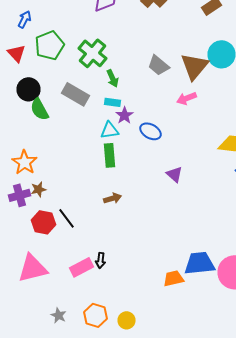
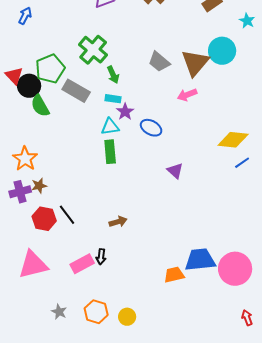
green pentagon: (50, 45) -> (50, 69), moved
red triangle: (16, 53) -> (14, 76), moved
brown arrow: (112, 198) -> (118, 222), moved

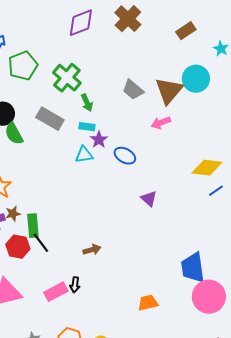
green pentagon: (50, 69) -> (23, 66), moved
green rectangle: (110, 152) -> (33, 226), moved
blue trapezoid: (200, 260) -> (193, 268), moved, turned -92

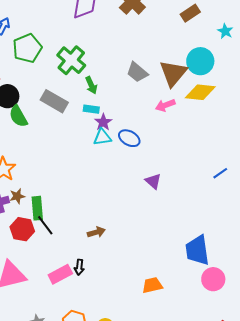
cyan triangle: (84, 155) -> (102, 137), moved
yellow diamond: (207, 168) -> (200, 92), moved
pink circle: (209, 297) -> (213, 279), size x0.7

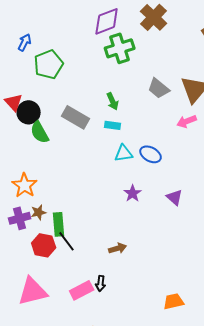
green cross: (71, 60) -> (120, 48), moved, turned 32
purple star: (103, 122) -> (133, 193), moved

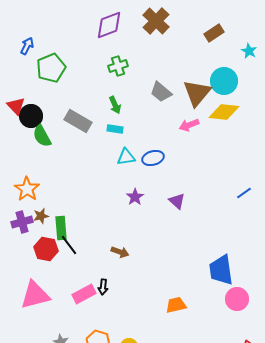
green cross: (120, 48) -> (118, 66), moved, size x0.7
blue ellipse: (151, 154) -> (153, 158), turned -45
brown arrow: (118, 248) -> (120, 252), turned 36

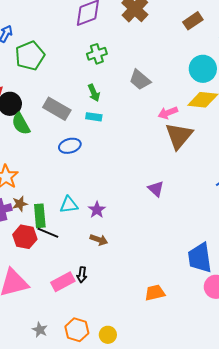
brown triangle: (197, 93) -> (179, 136), moved
cyan triangle: (126, 157) -> (69, 205), moved
blue ellipse: (153, 158) -> (70, 146), moved
purple star: (135, 197) -> (97, 210), moved
black line: (69, 245) -> (48, 233), turned -30

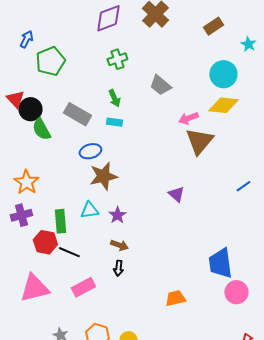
brown star: (20, 204) -> (103, 176), moved, size x1.8
black line: (48, 233) -> (69, 252), moved
black arrow: (82, 275) -> (118, 268), moved

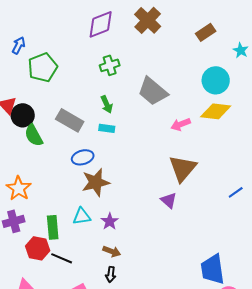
gray trapezoid: (160, 85) -> (153, 91), size x1.4
brown triangle: (199, 141) -> (183, 168), moved

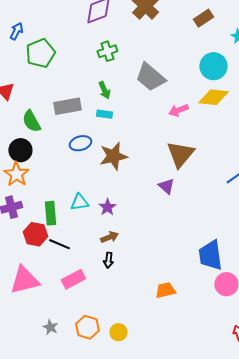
black circle: (23, 115) -> (20, 150), moved
gray rectangle: (70, 120) -> (67, 106), turned -40
brown star: (96, 182) -> (113, 156), moved
brown arrow: (112, 251) -> (109, 237), turned -42

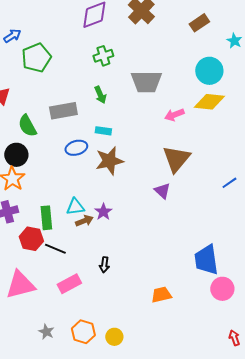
blue arrow: (16, 31) -> (12, 36), turned 30
gray trapezoid: (150, 77) -> (146, 82), turned -40
cyan rectangle: (104, 114) -> (103, 131), moved
brown arrow: (109, 237) -> (84, 221), moved

